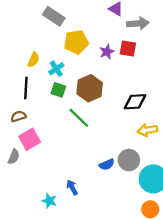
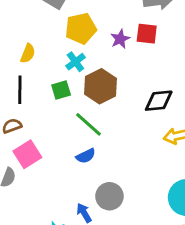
cyan cross: (56, 69) -> (75, 62), moved
green square: (58, 90) -> (61, 90), turned -32
gray circle: (129, 160) -> (109, 196), moved
blue semicircle: (107, 164) -> (86, 156), moved

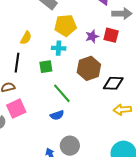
cyan cross: (75, 62) -> (59, 48), turned 32
brown hexagon: (101, 86) -> (89, 68), moved

